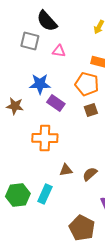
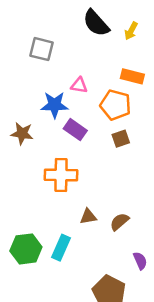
black semicircle: (47, 21) -> (96, 23), moved
pink triangle: (59, 51) -> (79, 85), moved

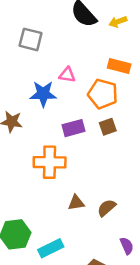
yellow arrow: (131, 31) -> (118, 22), turned 42
purple rectangle: (75, 130) -> (74, 128), moved, turned -50
cyan rectangle: (61, 248) -> (51, 248), moved, turned 40

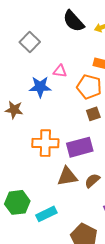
gray square: (31, 39) -> (30, 42), turned 30
purple rectangle: (74, 128) -> (80, 147), moved, size x1.4
brown triangle: (76, 203) -> (67, 176), size x1.5

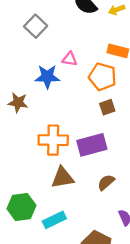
brown triangle: (67, 176) -> (63, 178), moved

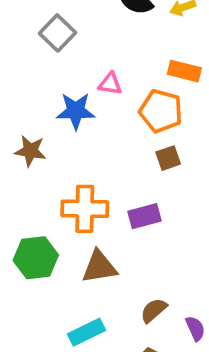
purple rectangle: (92, 145) -> (145, 216), size x0.7
brown semicircle: (106, 182) -> (154, 310), moved
green hexagon: (21, 207) -> (36, 258), moved

